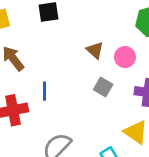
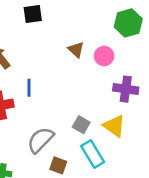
gray square: (103, 87) -> (81, 125), moved

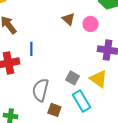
gray semicircle: (40, 140) -> (40, 90), turned -30

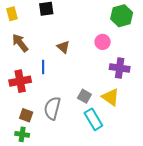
brown triangle: (68, 19) -> (63, 47), moved
brown square: (54, 110) -> (26, 115), moved

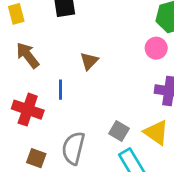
pink circle: (103, 42) -> (156, 48), moved
brown triangle: (63, 47) -> (89, 61), turned 32
red cross: (20, 81) -> (28, 110), turned 30

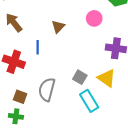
pink circle: (156, 48) -> (94, 18), moved

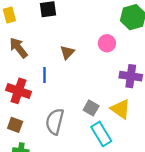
brown square: (20, 97) -> (15, 125), moved

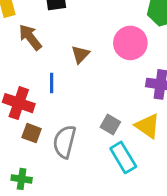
pink circle: (107, 43) -> (130, 43), size x1.5
brown arrow: (18, 48) -> (30, 37), moved
brown square: (15, 125) -> (32, 133), moved

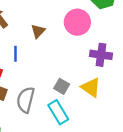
cyan rectangle: (123, 157) -> (58, 112), moved

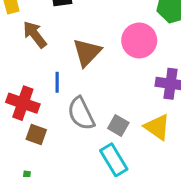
brown triangle: (38, 31) -> (87, 52), size x1.5
gray semicircle: (26, 100) -> (81, 114), moved, turned -40

